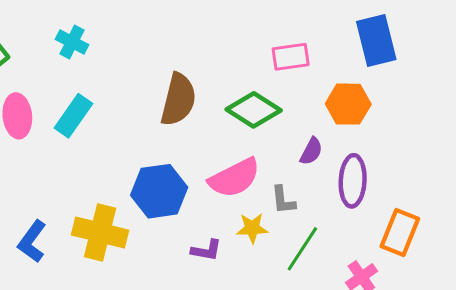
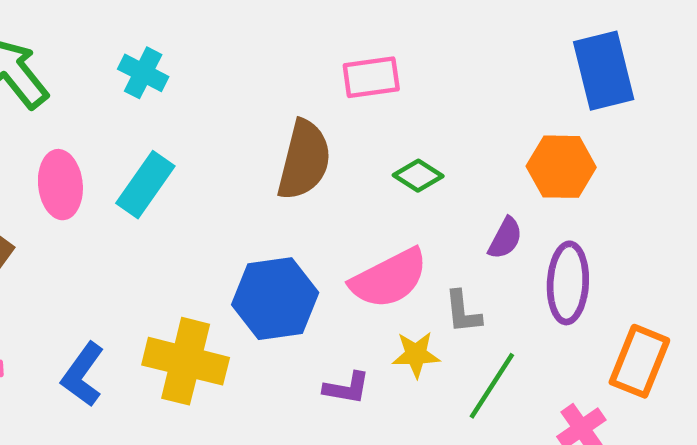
pink rectangle: (291, 57) -> (371, 77), moved
green diamond: (254, 110) -> (418, 176), size x0.6

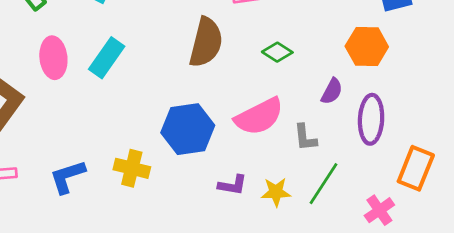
yellow star: (416, 354) -> (276, 192), moved
yellow cross: (186, 361) -> (132, 168), size x0.7
blue L-shape: (83, 375) -> (67, 177), turned 36

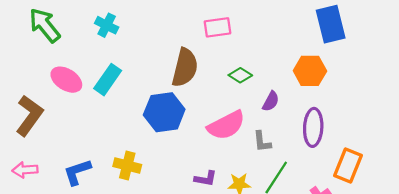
pink ellipse: (53, 58) -> (66, 80), turned -52
purple semicircle: (332, 91) -> (271, 101), moved
blue hexagon: (188, 129) -> (164, 112), moved

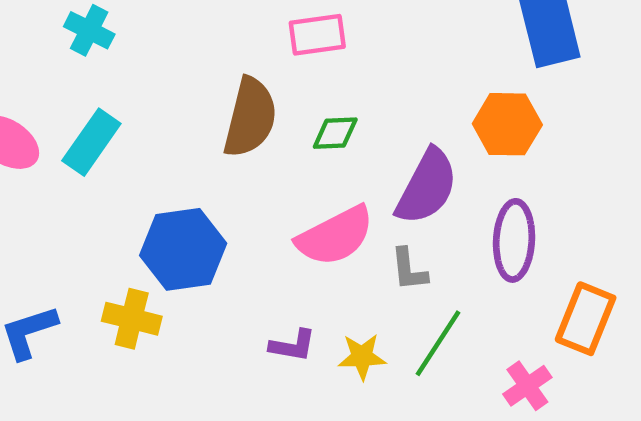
green diamond: (240, 75) -> (335, 133), moved, turned -35
purple semicircle: (271, 101) -> (427, 187), size x1.8
blue hexagon: (164, 112) -> (183, 249), moved

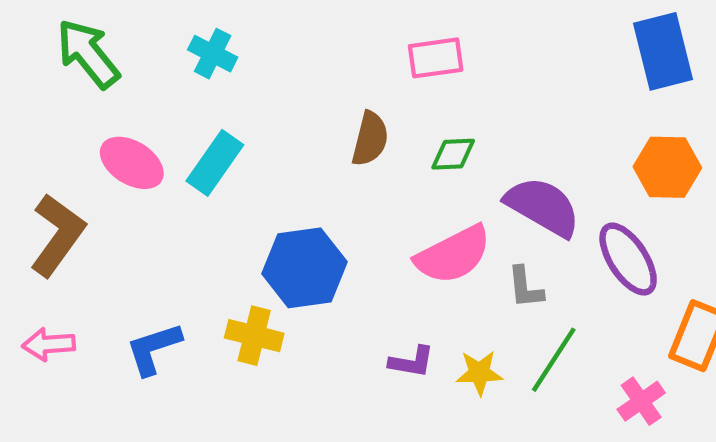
brown semicircle: (250, 117) -> (370, 139), size x0.7
orange hexagon: (507, 124) -> (667, 167), moved
purple semicircle: (427, 187) -> (543, 207), turned -88
purple ellipse: (514, 240) -> (628, 259), turned -36

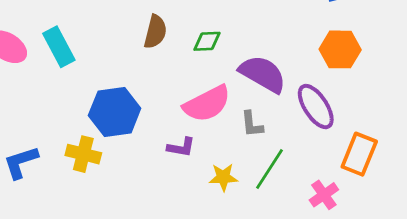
cyan rectangle: (215, 163) -> (59, 47), turned -63
purple L-shape: (412, 362) -> (181, 147), moved

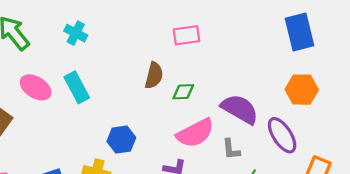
green diamond: (207, 41) -> (183, 92), moved
blue hexagon: (115, 112) -> (121, 140), size x0.7

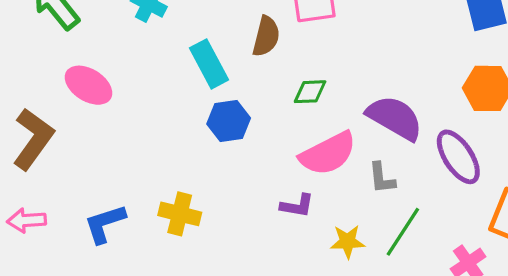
brown semicircle: (154, 75) -> (266, 36), moved
cyan rectangle: (77, 87) -> (209, 64), moved
blue hexagon: (121, 140) -> (229, 121), moved

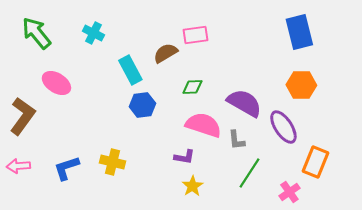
brown semicircle: (266, 36) -> (165, 53), turned -135
pink semicircle: (328, 154) -> (203, 125), turned -135
yellow star: (348, 242) -> (192, 186), moved, turned -30

